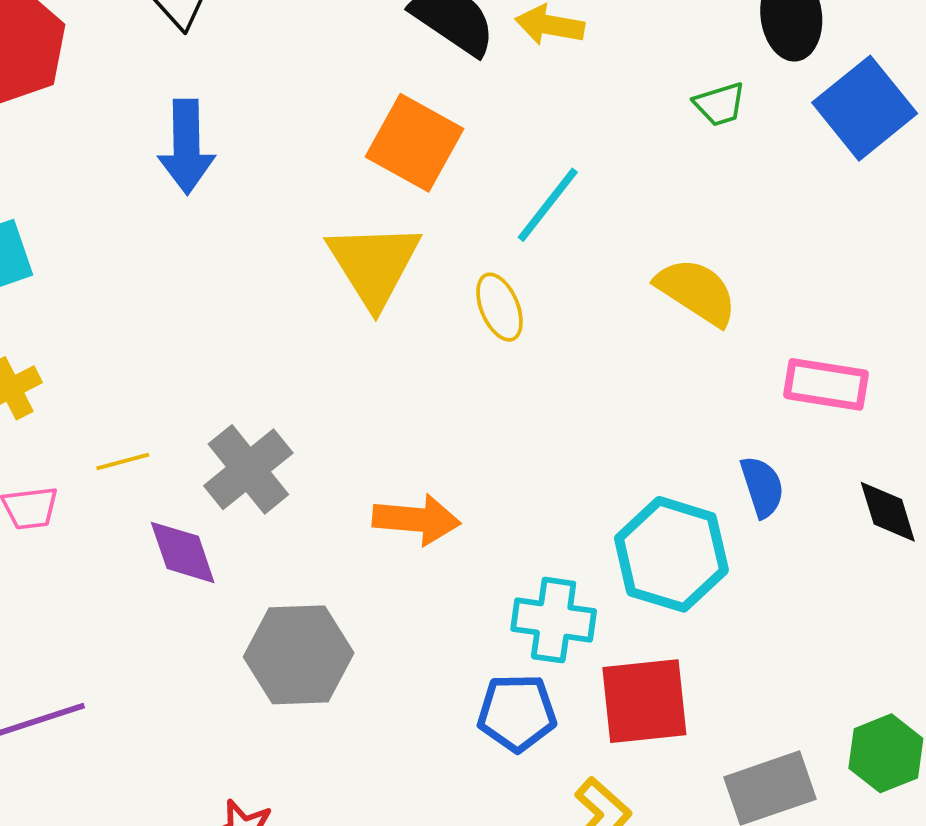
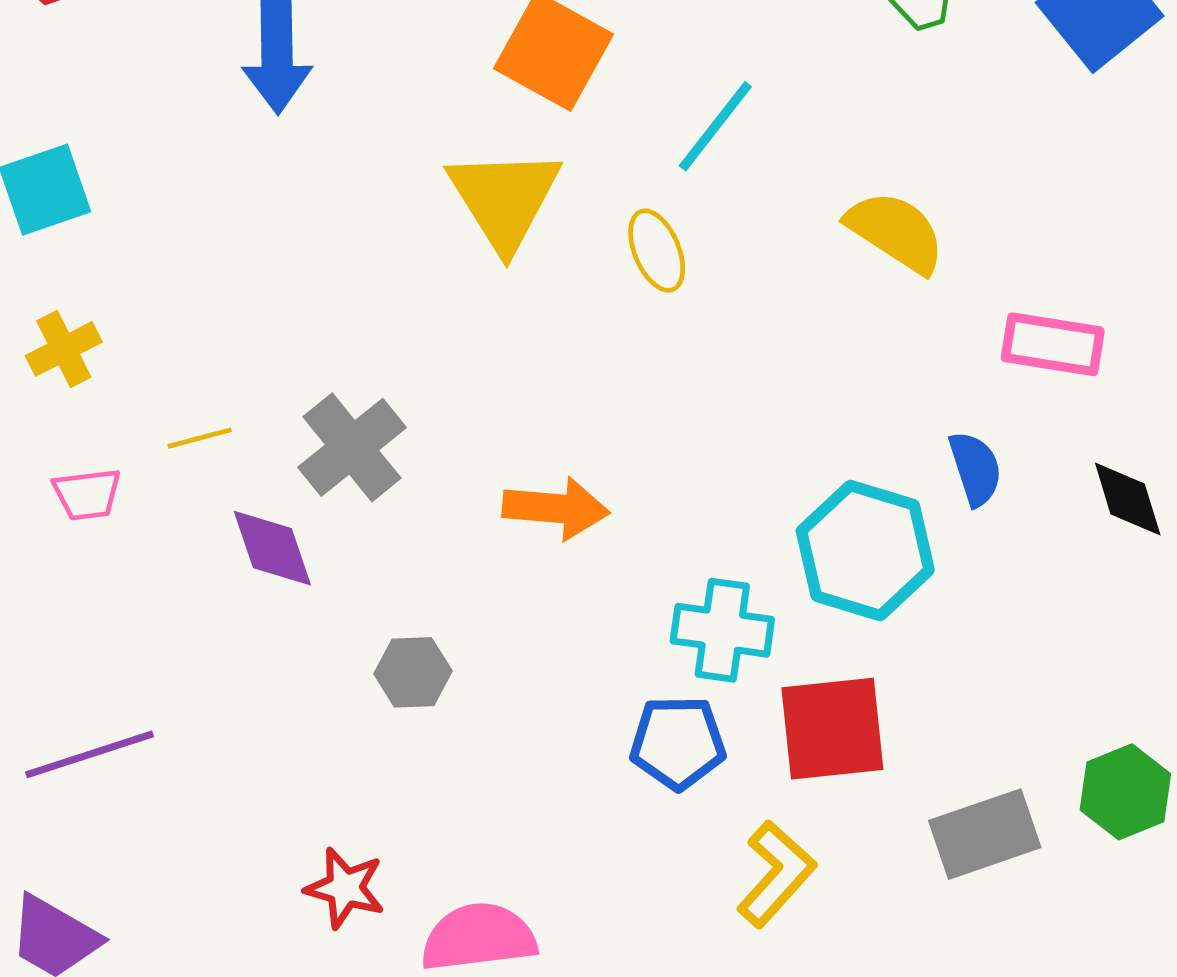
gray hexagon: (299, 655) -> (413, 672), size x0.6

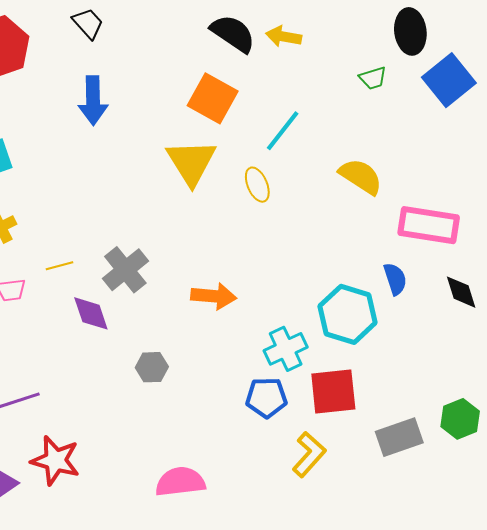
pink rectangle: (1053, 344) -> (429, 225), size x1.4
cyan cross: (722, 630) -> (286, 349), turned -33
red star: (345, 888) -> (55, 460), moved, size x1.4

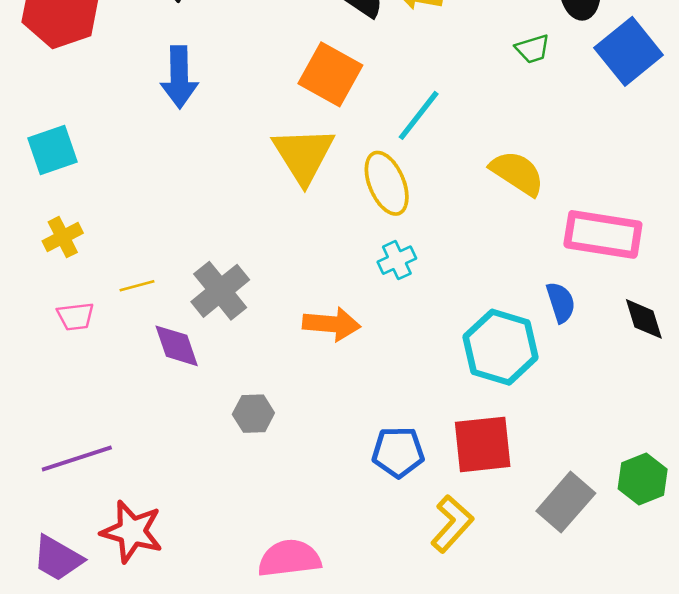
yellow ellipse: (257, 185) -> (387, 183), size x1.4
cyan cross: (286, 349) -> (397, 260), moved, size x0.7
gray rectangle: (399, 437) -> (566, 502), turned -30

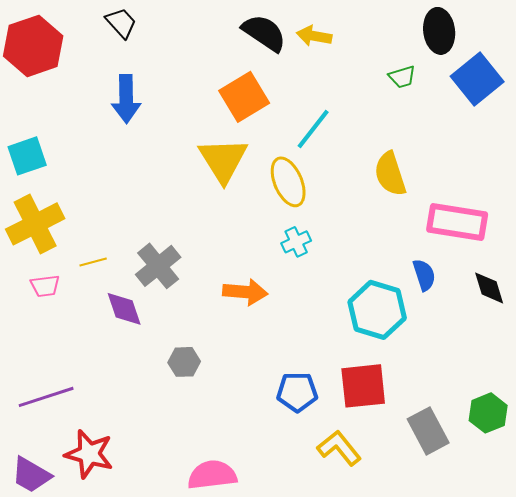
orange square: (330, 74) -> (244, 97), turned 30
yellow semicircle: (517, 173) -> (390, 174), turned -141
yellow cross: (63, 237) -> (35, 224), size x1.8
gray rectangle: (566, 502) -> (428, 431), turned -69
yellow L-shape: (452, 524) -> (339, 448), turned -81

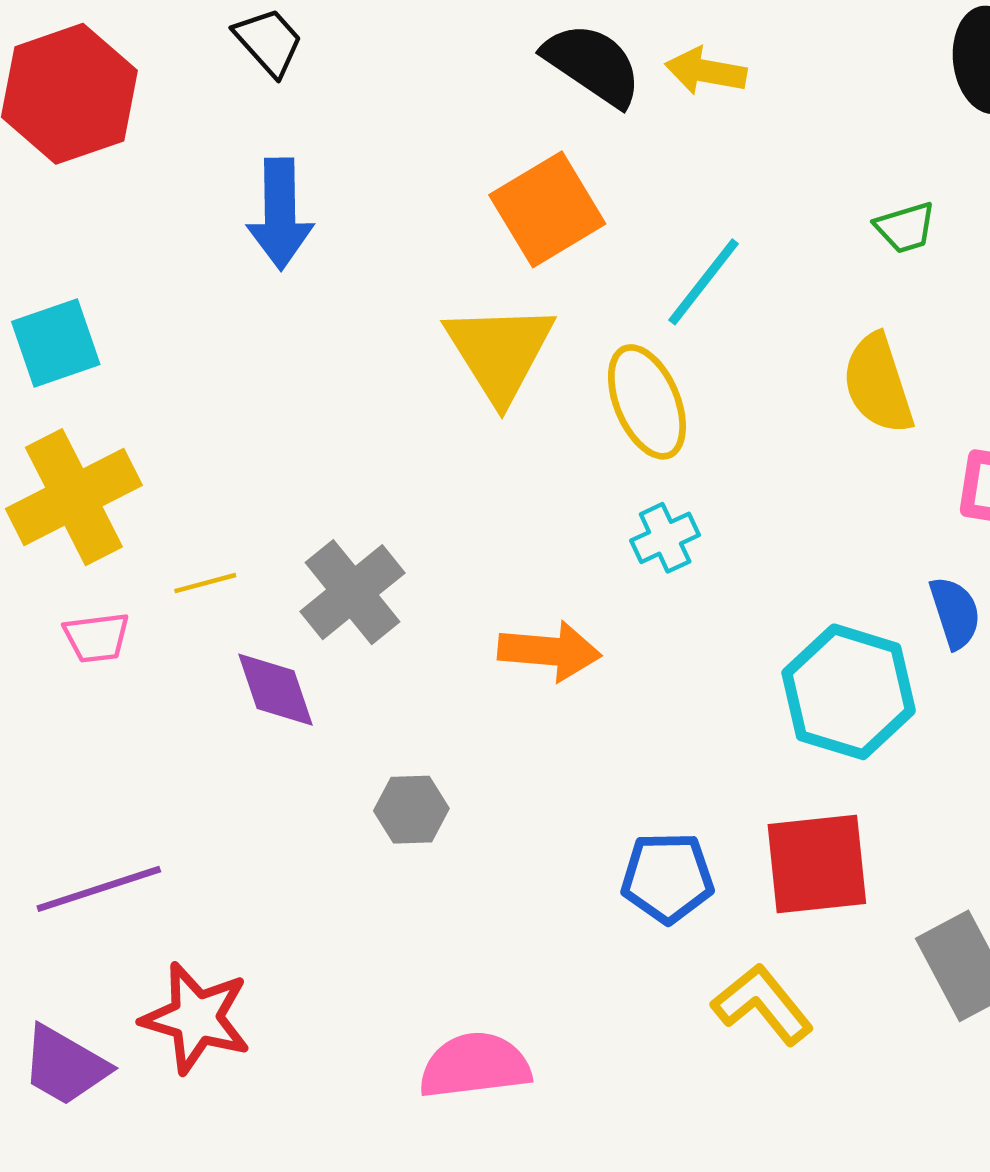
green trapezoid: (402, 77) -> (905, 227), moved

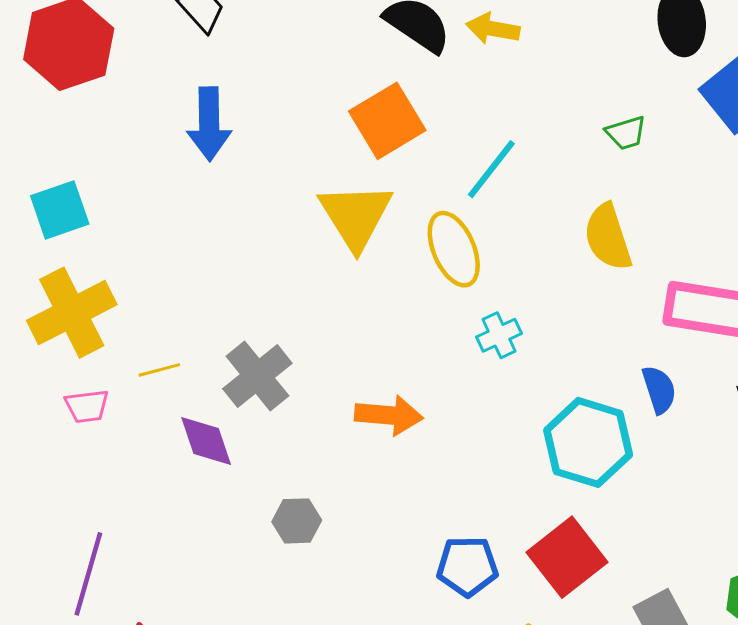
cyan cross: (665, 538) -> (499, 335), moved
red square: (817, 864) -> (567, 557), turned -32
purple line: (99, 889) -> (88, 574), turned -56

